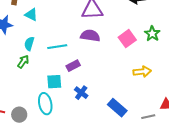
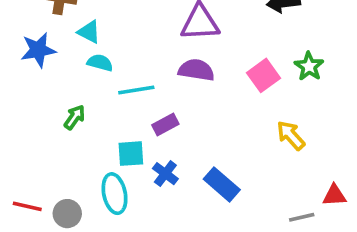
cyan semicircle: (29, 44) -> (100, 63), moved, turned 88
yellow arrow: (142, 72) -> (291, 135), turned -126
blue cross: (81, 93) -> (165, 174), moved
blue rectangle: (117, 108) -> (222, 184), moved

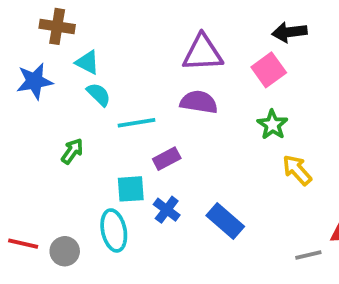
cyan semicircle: (100, 63) -> (99, 94), turned 30
green star: (309, 66) -> (272, 125), moved
pink square: (264, 75) -> (269, 70), moved

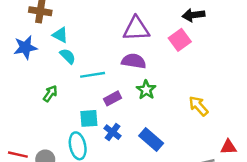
green star: (272, 125) -> (146, 90), moved

